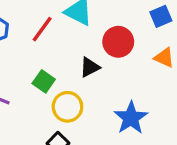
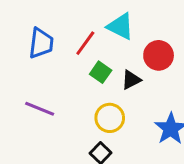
green square: (44, 81) -> (101, 72), moved

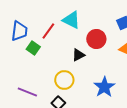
green square: (101, 72) -> (33, 48), moved
purple line: (40, 109) -> (27, 92), moved

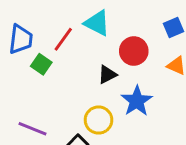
yellow circle: (64, 80) -> (99, 120), moved
blue star: (104, 87) -> (137, 101), moved

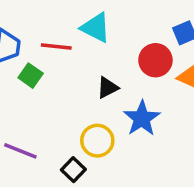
red line: (63, 39) -> (56, 47), turned 60
red circle: (134, 51) -> (155, 60), moved

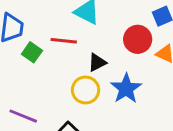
red line: (56, 47) -> (64, 41), moved
yellow circle: (97, 141) -> (86, 90), moved

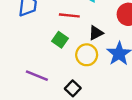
green square: (32, 52) -> (60, 40), moved

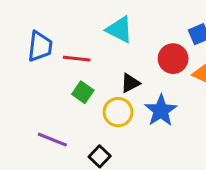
red line: (69, 15) -> (77, 59), moved

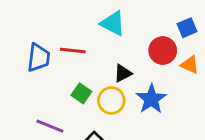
blue trapezoid: (40, 46) -> (39, 58), moved
green square: (83, 92) -> (81, 93), moved

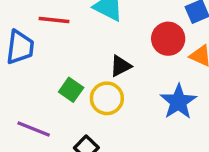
red line: (73, 51) -> (54, 20), moved
blue star: (151, 99) -> (178, 102), moved

